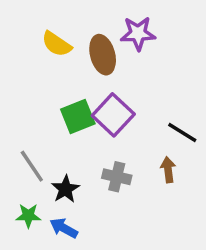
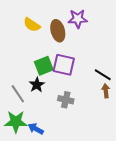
purple square: (113, 115) -> (64, 65), turned -30
brown arrow: (168, 170) -> (106, 91), moved
black star: (65, 189) -> (37, 85), moved
green star: (28, 216) -> (16, 122), size x1.6

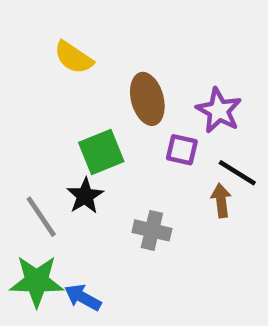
purple star: (78, 19) -> (219, 110), moved, turned 30
brown ellipse: (58, 31) -> (147, 99), moved
purple square: (64, 65) -> (182, 150), moved, size x0.6
brown arrow: (106, 91) -> (221, 200), moved

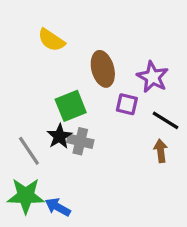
brown arrow: (221, 200) -> (161, 151), moved
gray cross: (152, 230) -> (80, 141), moved

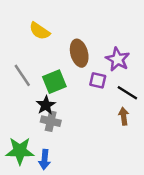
gray cross: (80, 141) -> (51, 121), moved
gray line: (29, 151) -> (22, 75), moved
blue arrow: (58, 207) -> (45, 160), turned -114

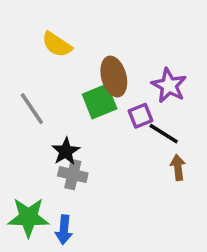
purple square: (98, 80) -> (141, 116), turned -35
green square: (54, 82) -> (100, 101), moved
black line: (127, 93) -> (164, 134), moved

